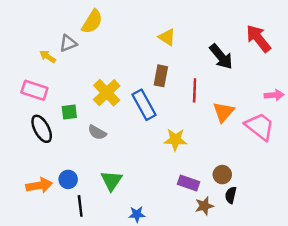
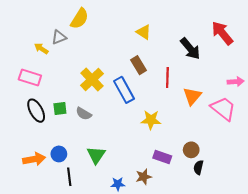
brown rectangle: (161, 76) -> (138, 65), turned -42
green square: (69, 112) -> (60, 109), moved
brown star: (204, 206) -> (144, 177), moved

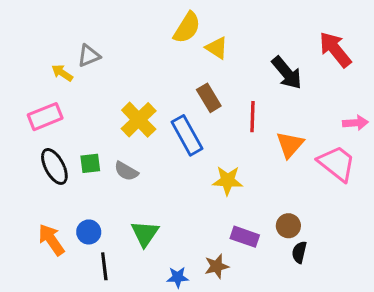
yellow semicircle: (80, 19) -> (187, 28), moved
pink rectangle: (30, 77) -> (45, 117), turned -40
orange arrow: (34, 159) -> (51, 240), turned -115

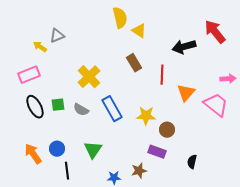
yellow semicircle: (187, 28) -> (120, 18), turned -45
black arrow: (287, 73) -> (184, 47), turned 115
blue rectangle: (187, 135) -> (112, 109), moved
brown circle: (288, 226) -> (167, 130), moved

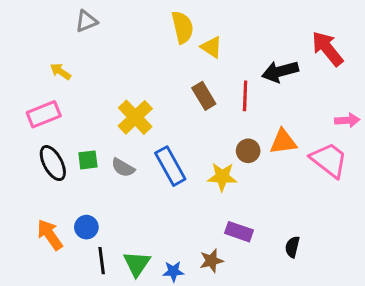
gray triangle: (57, 36) -> (86, 21), moved
red line: (162, 75) -> (245, 96), moved
orange triangle: (186, 93) -> (283, 142), turned 42
brown circle: (167, 130) -> (248, 151), moved
green triangle: (93, 150) -> (137, 264), moved

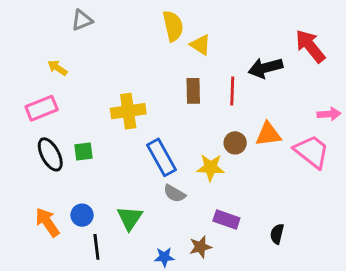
brown rectangle: (204, 96) -> (193, 91), turned 30
yellow cross: (135, 117) -> (128, 111), turned 36
gray semicircle: (123, 168) -> (174, 193), moved
green triangle: (137, 264) -> (130, 218), moved

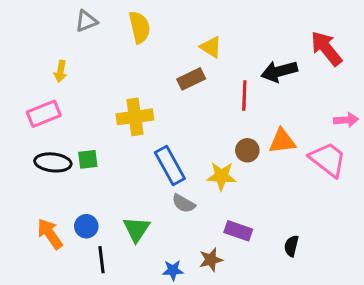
yellow semicircle: (173, 26) -> (139, 27), moved
yellow arrow: (57, 68) -> (60, 71), turned -114
brown rectangle: (193, 91) -> (191, 79), moved, turned 65
black ellipse: (50, 154) -> (53, 162), turned -56

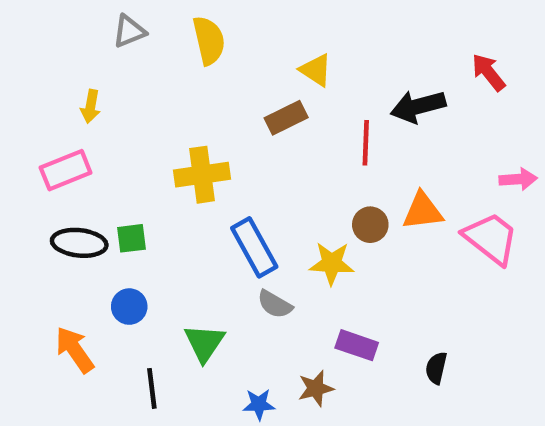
red arrow: (326, 49) -> (489, 72), size x0.7
blue circle: (86, 226) -> (129, 307), moved

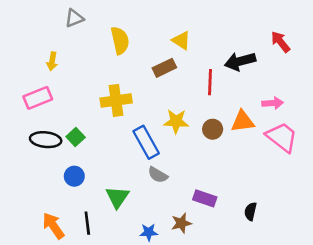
yellow semicircle: (209, 40) -> (120, 40), moved
pink arrow: (518, 179) -> (273, 103), moved
green square: (131, 238) -> (76, 137), turned -36
yellow star: (332, 263) -> (176, 121), moved
orange arrow: (75, 350) -> (53, 226), moved

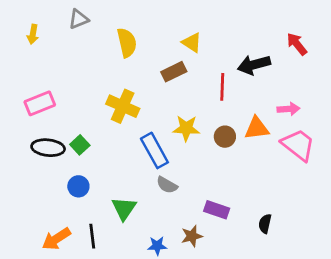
yellow arrow: (52, 61) -> (33, 34), moved
yellow cross: (116, 100) -> (123, 106), turned 32
orange arrow: (53, 226) -> (56, 239), turned -88

